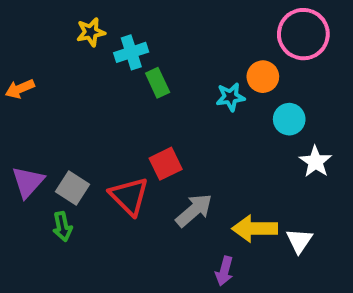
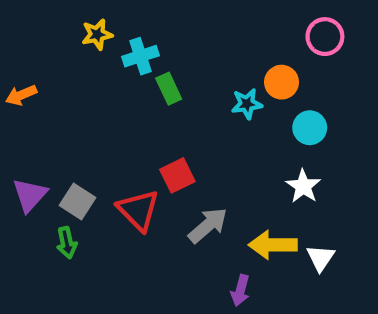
pink circle: (303, 34) -> (325, 37), size x0.7
white star: (316, 162) -> (303, 186), moved

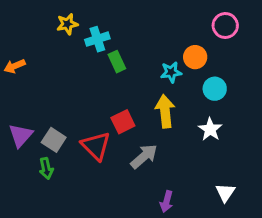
yellow arrow: (273, 245) -> (165, 111), moved, turned 84
white triangle: (321, 258) -> (225, 192), moved

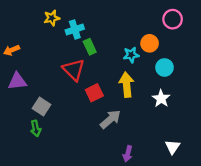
purple triangle: (21, 135) -> (17, 81), moved, turned 42
red triangle: (96, 146) -> (74, 70), moved

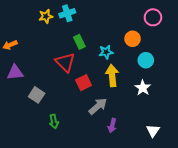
cyan cross: (75, 30) -> (67, 13), moved
cyan star: (131, 55) -> (106, 52), moved
green arrow: (36, 128) -> (54, 121), moved
purple arrow: (128, 154) -> (112, 126), moved

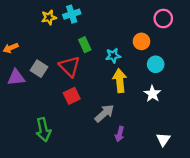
red square: (84, 83) -> (72, 96), moved
gray square: (37, 95) -> (39, 69), moved
green arrow: (54, 121) -> (43, 130), moved, size x1.5

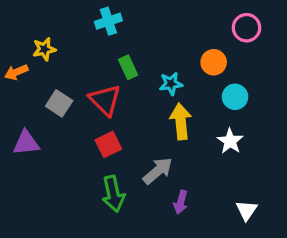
yellow star: (49, 17) -> (44, 49), moved
purple triangle: (16, 77) -> (26, 143), moved
green arrow: (43, 130) -> (113, 194), moved

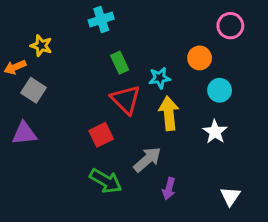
yellow star: (44, 49) -> (41, 46), turned 30
red triangle: (105, 100) -> (126, 99), moved
gray square: (59, 103) -> (33, 90), moved
green arrow: (113, 194) -> (106, 181), turned -48

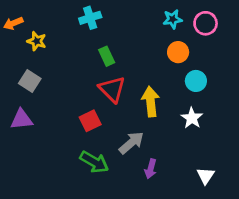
orange arrow: (15, 67) -> (13, 23), moved
cyan star: (160, 78) -> (173, 19), moved

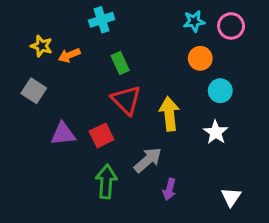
orange arrow: (13, 23) -> (69, 55), moved
purple triangle: (22, 119) -> (63, 134), moved
green arrow: (94, 162) -> (106, 182), turned -116

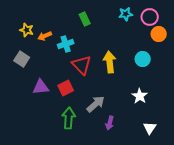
cyan cross: (102, 20) -> (66, 44), moved
orange circle: (200, 58) -> (159, 34), moved
green rectangle: (120, 63) -> (85, 19), moved
yellow arrow: (169, 114) -> (110, 62), moved
white star: (216, 132) -> (140, 96), moved

